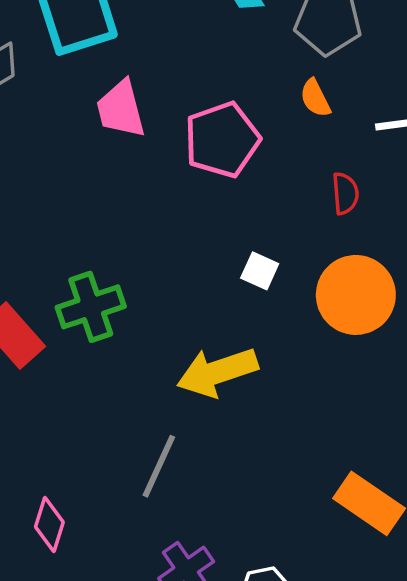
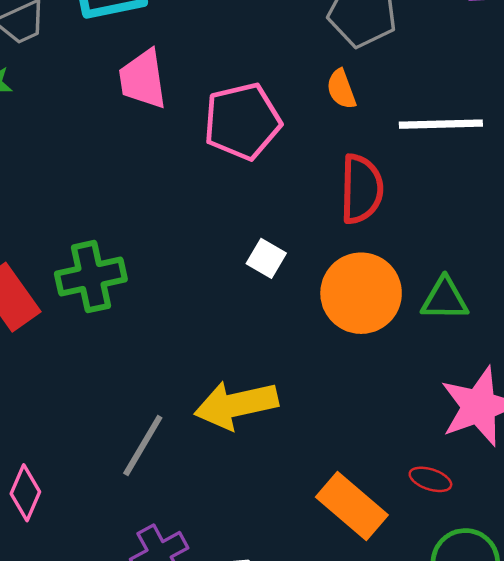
red semicircle: (345, 193) -> (361, 189), size x1.6
yellow arrow: (217, 372) -> (236, 405), moved

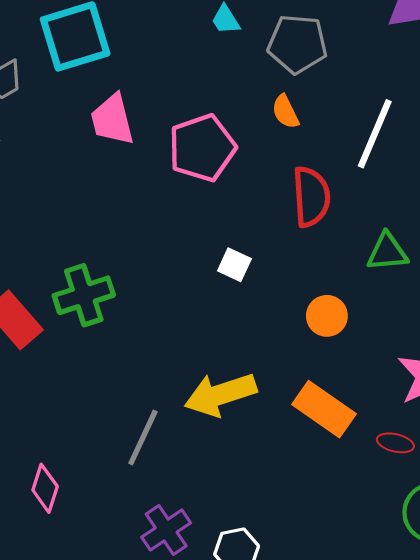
white line: (441, 124) -> (375, 134), turned -60
orange circle: (361, 293) -> (327, 316), moved, size x0.6
green triangle: (445, 299) -> (387, 252), moved
orange rectangle: (352, 506) -> (324, 409), moved

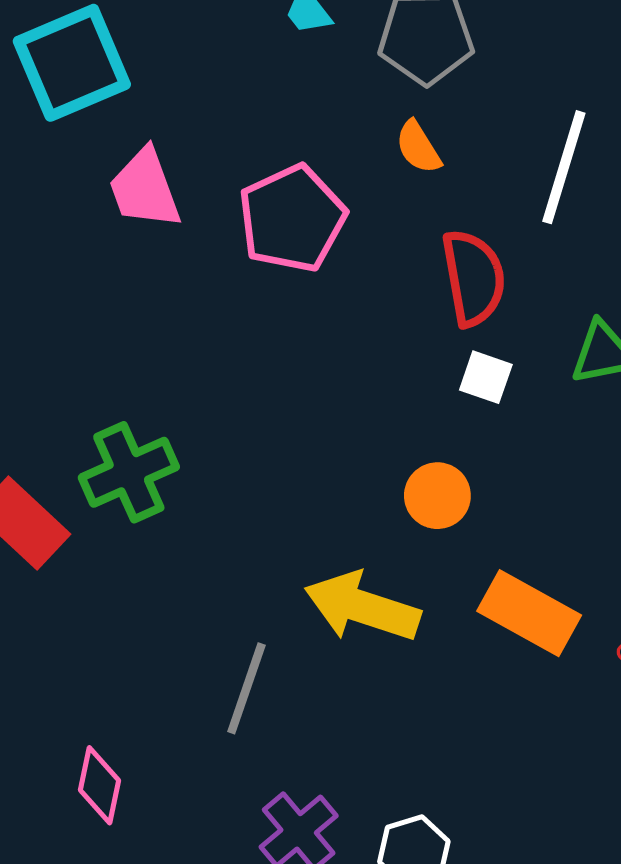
white square: (234, 265) -> (486, 377), moved
orange circle: (327, 316) -> (437, 496), moved
yellow arrow: (220, 394) -> (362, 607), turned 42

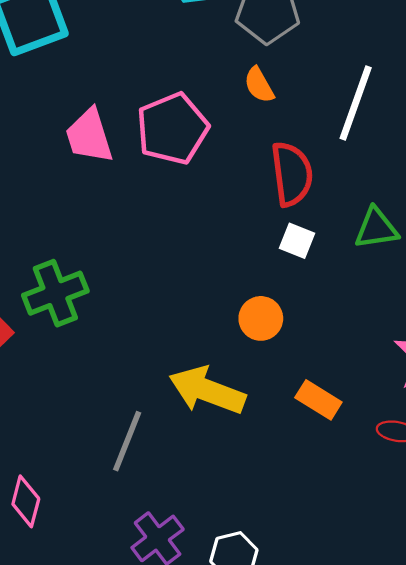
pink trapezoid: (145, 189) -> (89, 136), moved
orange rectangle: (529, 613) -> (318, 400), size x0.7

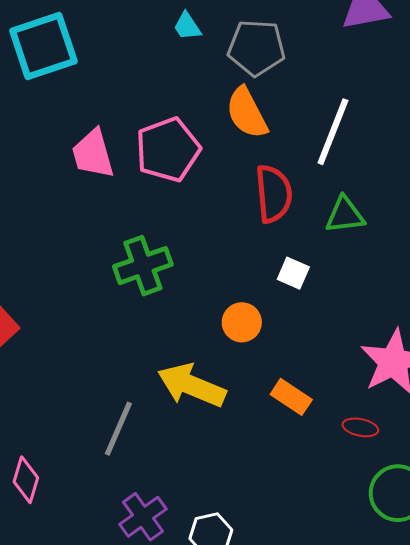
orange semicircle: (259, 85) -> (247, 113), size x1.6
green triangle: (376, 228) -> (345, 215), moved
white square: (297, 241) -> (293, 273), moved
green cross: (55, 293) -> (143, 266), moved

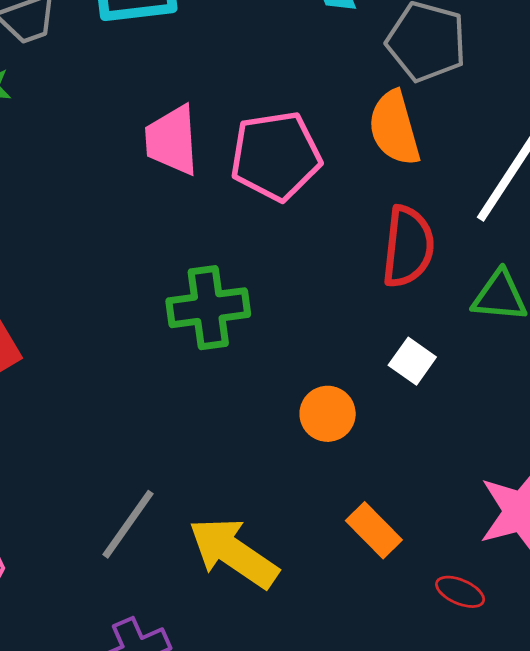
yellow arrow: (192, 385) -> (233, 553), moved

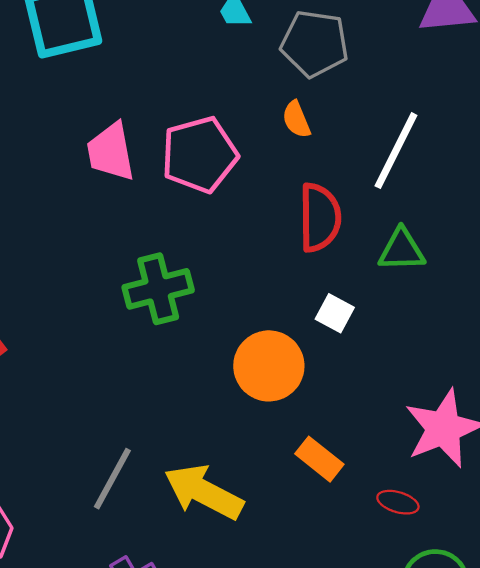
orange semicircle: (394, 128) -> (296, 119), size x0.6
orange circle: (328, 414) -> (269, 366), size x1.5

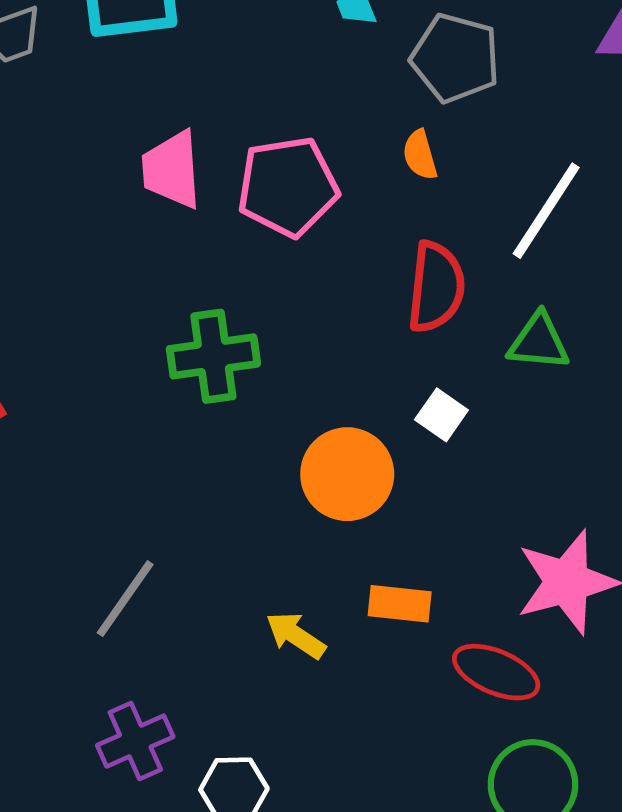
orange rectangle: (319, 459) -> (400, 604), turned -39
yellow arrow: (204, 492) -> (296, 635), moved, size x0.6
red ellipse: (398, 502) -> (496, 672), size x1.6

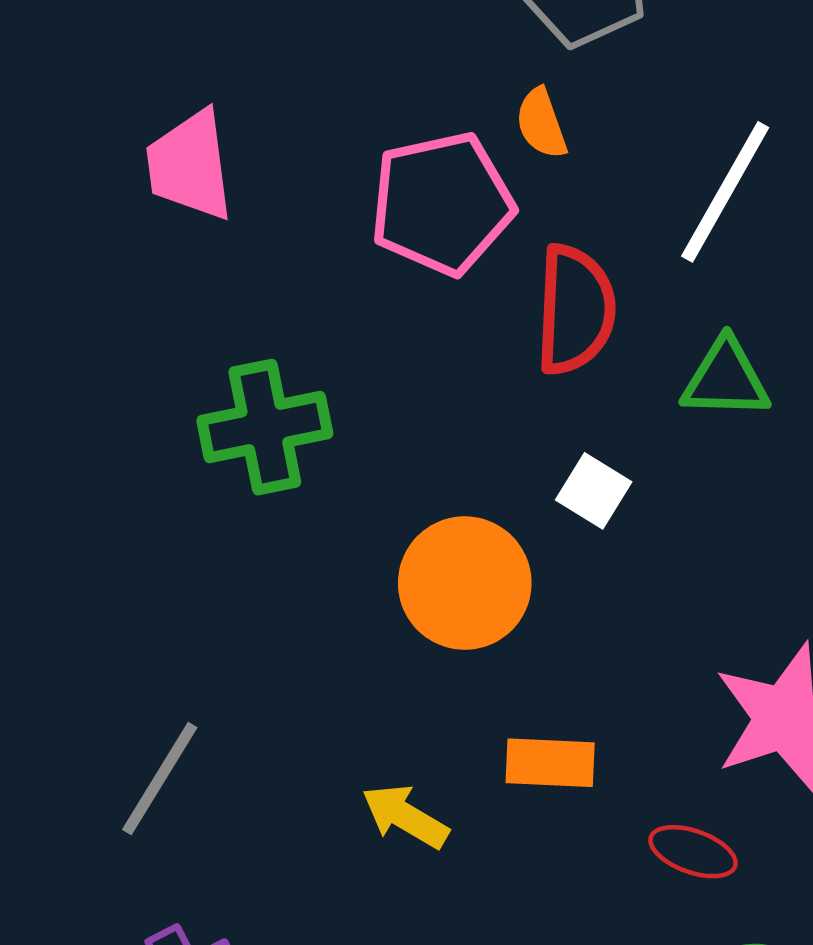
pink pentagon: (288, 187) -> (442, 204), moved
red ellipse: (496, 672) -> (693, 852), size x0.7

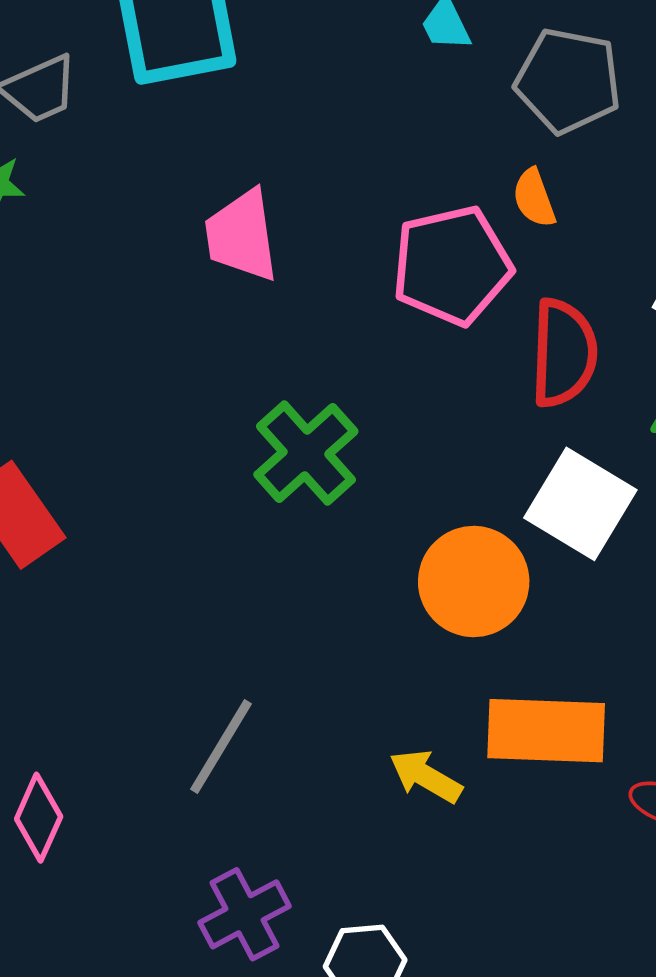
green cross: (265, 427) -> (306, 453), turned -30
white square: (594, 491) -> (580, 504), size x1.8
orange rectangle: (550, 763) -> (546, 731), size x1.6

